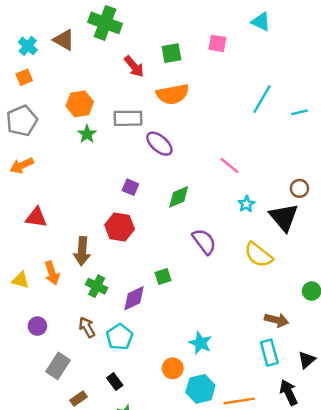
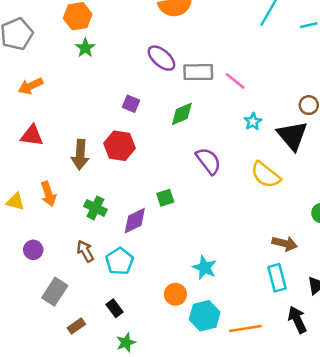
gray rectangle: (128, 118) -> (198, 72), moved
orange arrow: (22, 165) -> (31, 86), moved
brown arrow: (82, 251) -> (80, 155), moved

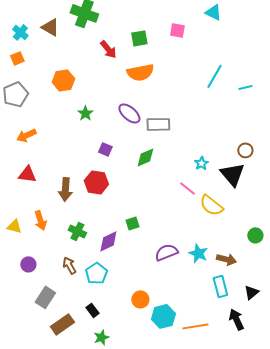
green star: (85, 48) -> (85, 113), moved
pink line: (235, 81) -> (187, 188), moved
purple semicircle: (208, 161) -> (166, 252), moved, turned -75
cyan star: (205, 268) -> (198, 253), moved
brown rectangle: (76, 326) -> (62, 324), size x1.6

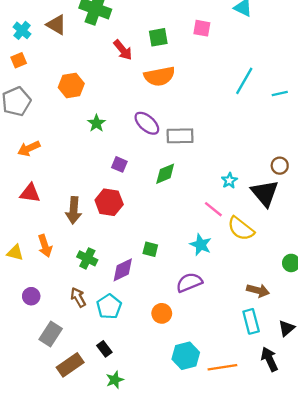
green square: (132, 223) -> (150, 249), turned 32
cyan star: (198, 253) -> (201, 245), moved
orange circle: (140, 299) -> (162, 313), moved

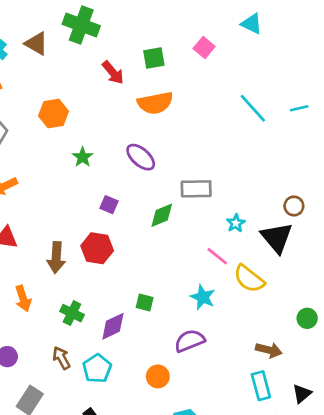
pink square: (202, 28) -> (204, 47), turned 30
cyan line: (244, 81) -> (253, 108), turned -72
cyan line: (280, 93) -> (299, 108), moved
gray rectangle: (180, 136) -> (196, 189), moved

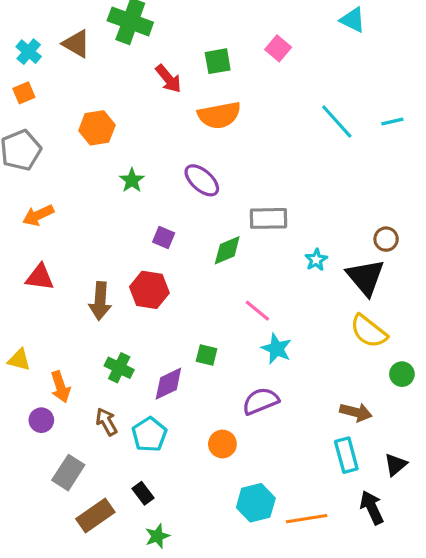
cyan triangle: (252, 24) -> (353, 20), moved
pink line: (217, 256) -> (257, 311), moved
yellow semicircle: (249, 279) -> (369, 331), moved
orange arrow: (23, 298) -> (60, 387), moved

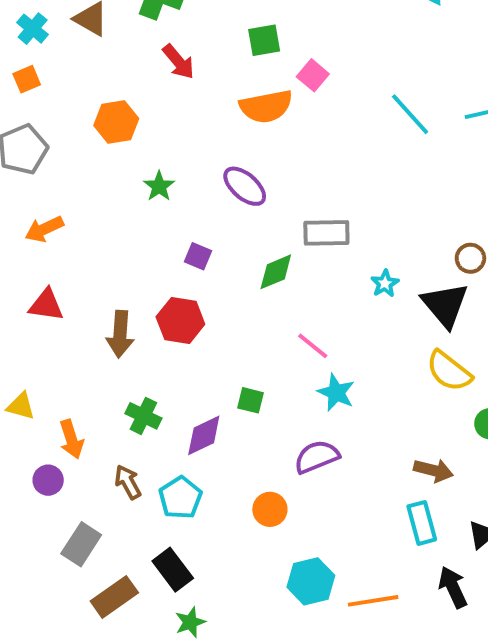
pink square: (278, 48) -> (313, 75), moved
red arrow: (168, 79) -> (178, 62), moved
black rectangle: (143, 493) -> (173, 570), size x1.5

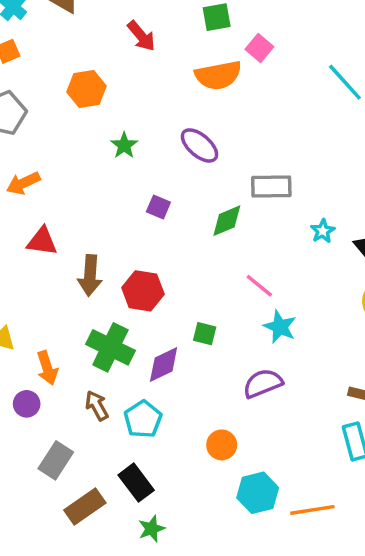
red triangle: (46, 305) -> (42, 241), moved
red hexagon: (180, 321) -> (143, 291), moved
green cross: (143, 416) -> (110, 347), size x1.5
orange circle: (270, 509) -> (222, 445), moved

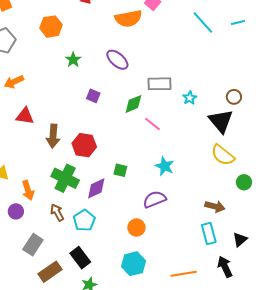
cyan star: (323, 231) -> (190, 98), moved
pink line: (259, 286) -> (153, 124), moved
orange circle: (222, 445) -> (136, 227), moved
cyan hexagon: (258, 493) -> (133, 264), moved

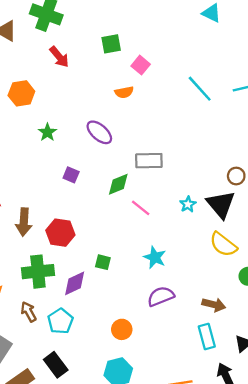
orange semicircle: (128, 18) -> (124, 92), moved, size x0.6
cyan star: (190, 98) -> (188, 204), moved
green cross: (65, 178) -> (38, 272), turned -32
purple semicircle: (155, 199) -> (161, 296), moved

